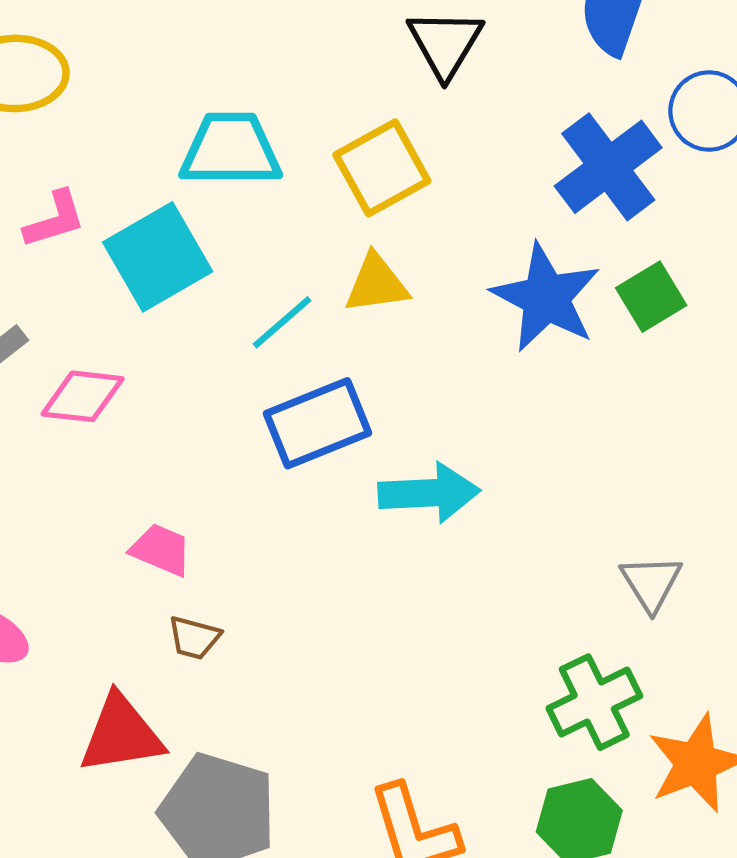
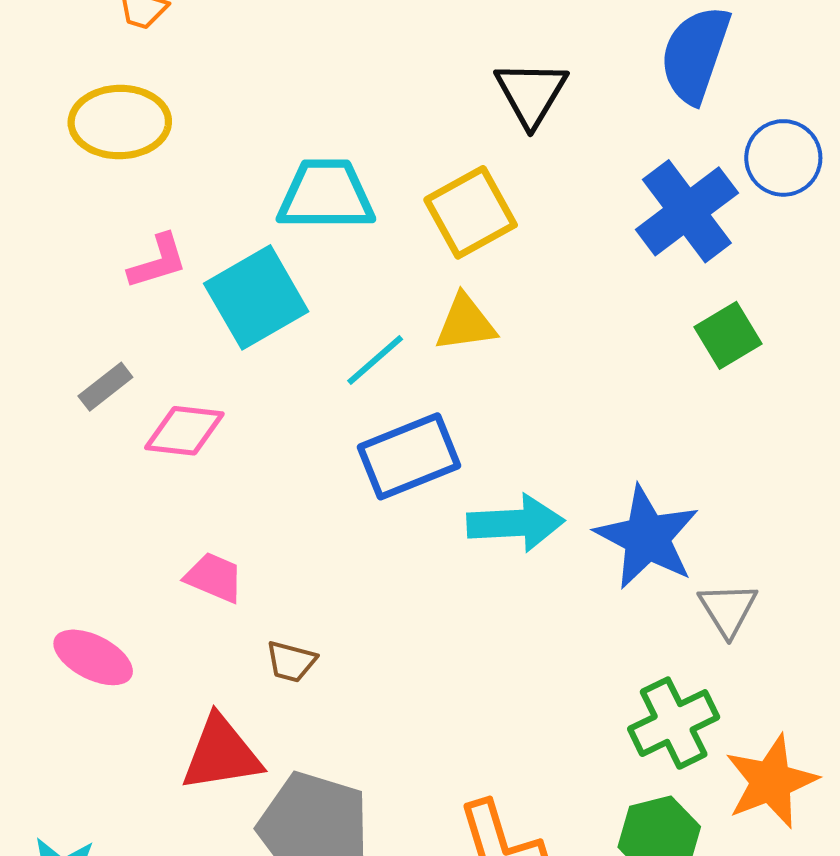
blue star: (546, 298) -> (647, 537), moved
pink trapezoid: (161, 550) -> (214, 577), moved

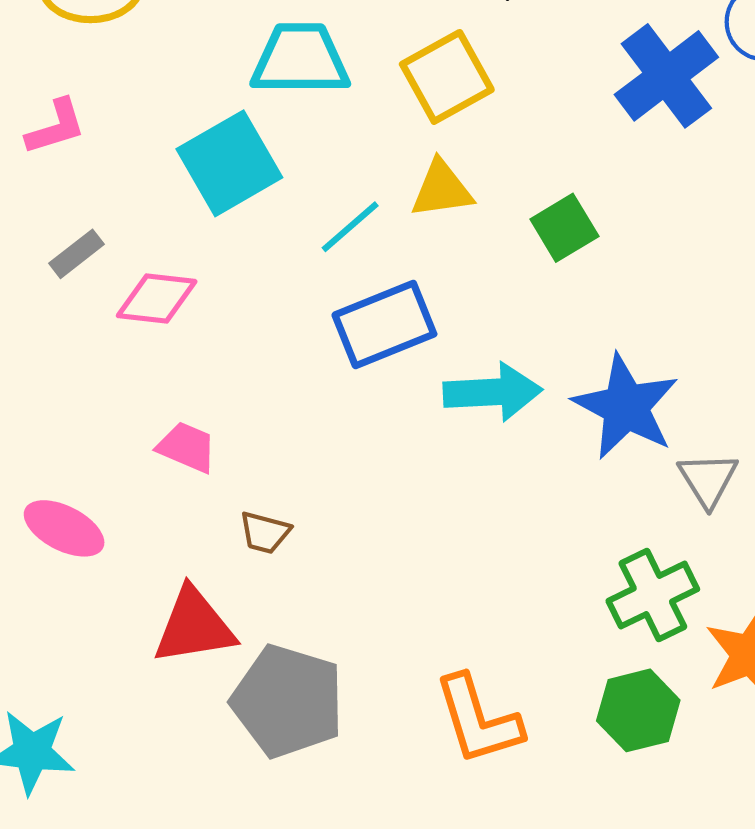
pink L-shape: (158, 262) -> (56, 127), moved
green square: (728, 335) -> (564, 228), moved

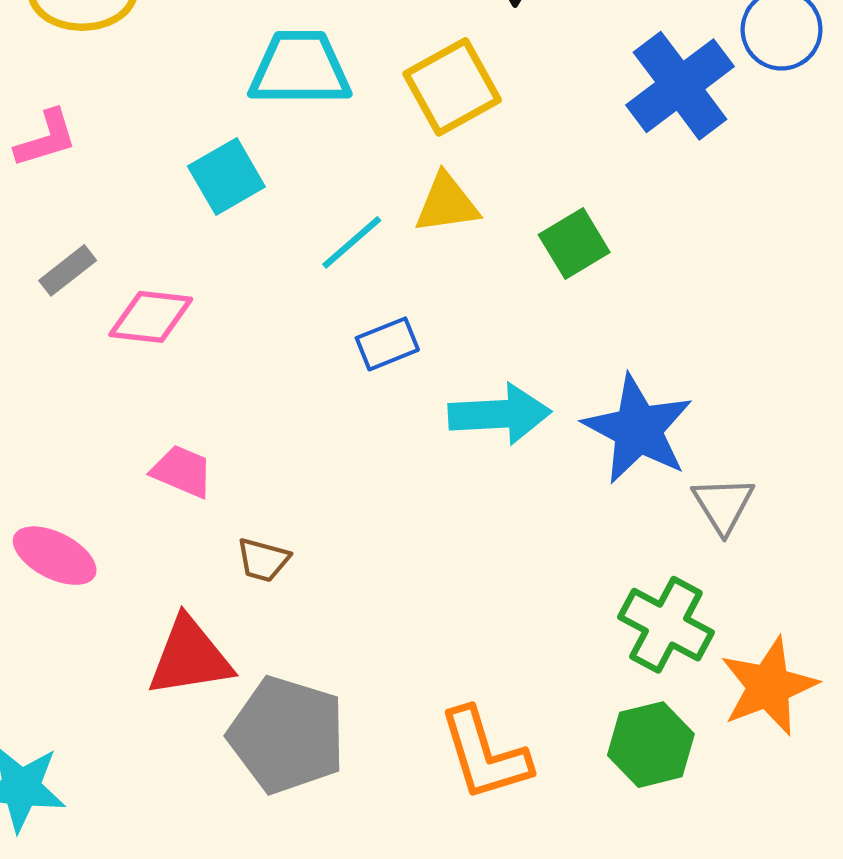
cyan square: (229, 163) -> (226, 176), size x0.7
blue rectangle: (384, 325) -> (387, 344), size x0.6
green cross: (653, 595) -> (666, 625), turned -36

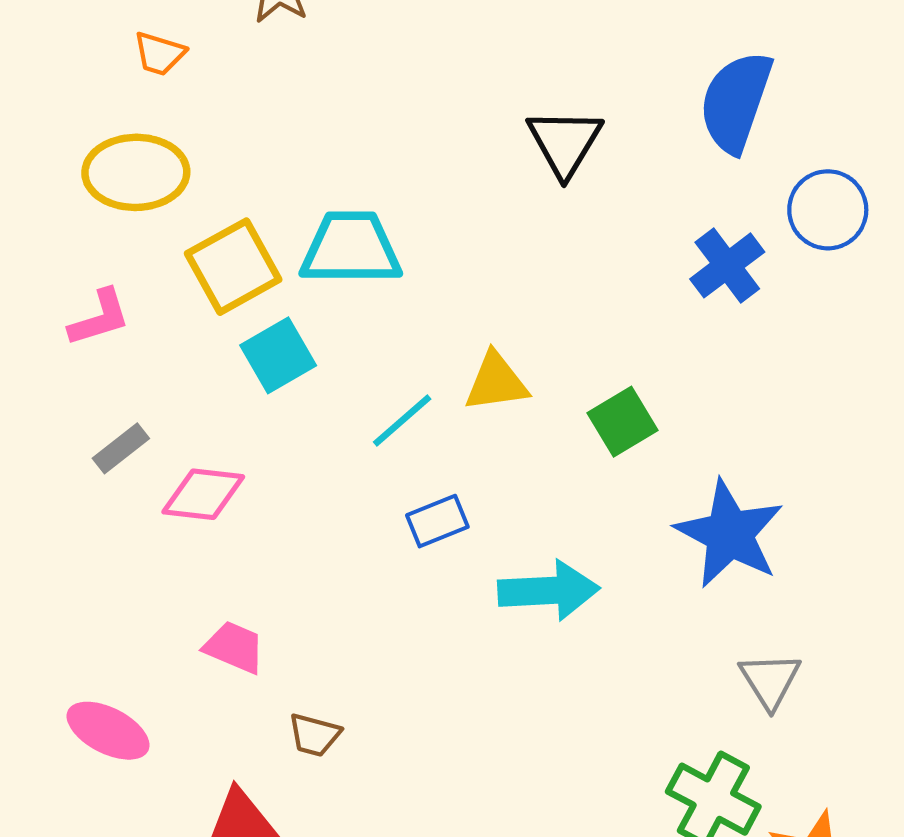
blue cross: (680, 86) -> (727, 265), size x0.7
yellow square: (452, 87) -> (233, 267), moved
blue star: (638, 429) -> (729, 534), moved

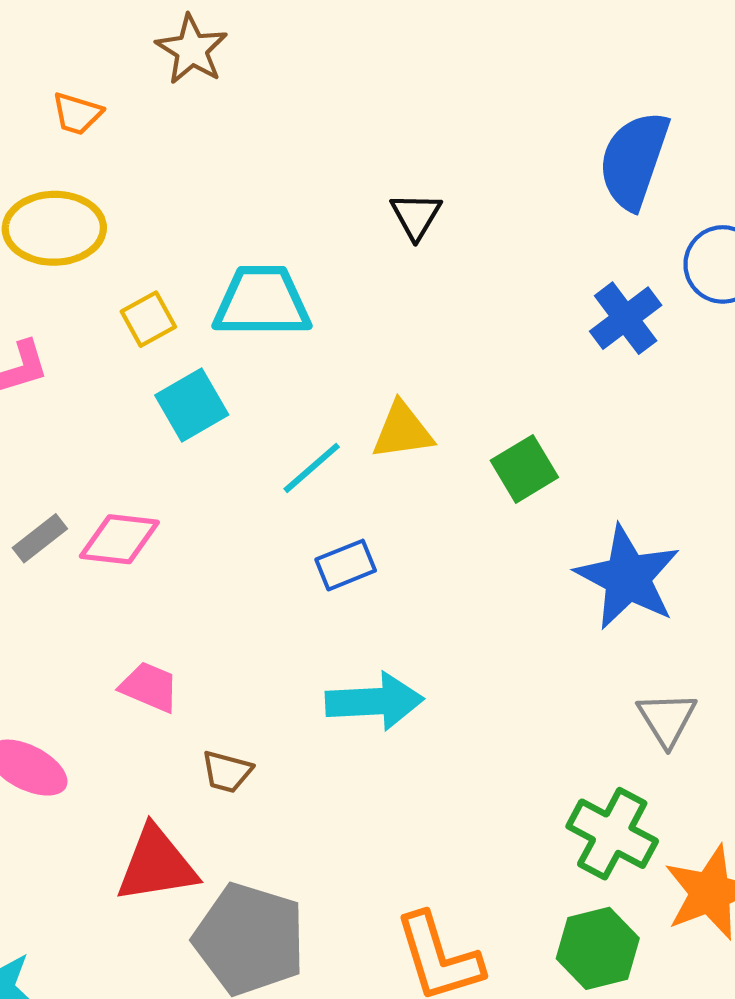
black triangle: (565, 142) -> (416, 216), moved, size x0.7
yellow square: (233, 267) -> (148, 319), size x0.6
gray rectangle: (121, 448) -> (40, 538), moved
cyan arrow: (549, 591) -> (375, 701), moved

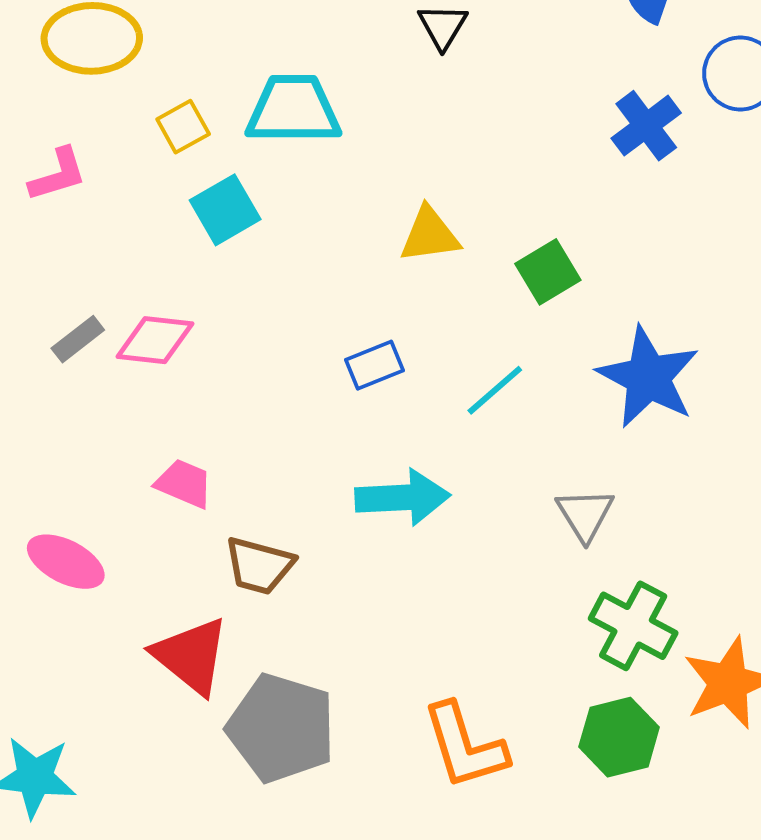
cyan line: (312, 468) -> (495, 390), moved
gray triangle: (667, 719) -> (585, 515), moved
brown trapezoid: (227, 772) -> (259, 566), size x1.4
red triangle: (157, 865) -> (191, 656), turned 48

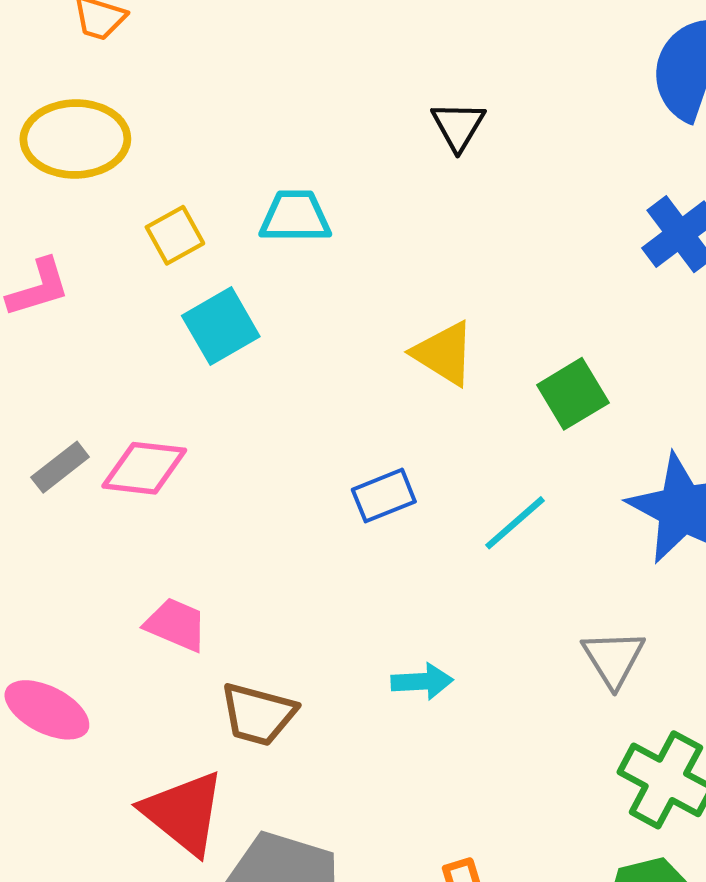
cyan trapezoid: (293, 110) -> (295, 217), size x0.7
yellow triangle: (430, 235) -> (444, 353), turned 40
cyan arrow: (403, 497) -> (422, 681), moved, size x0.6

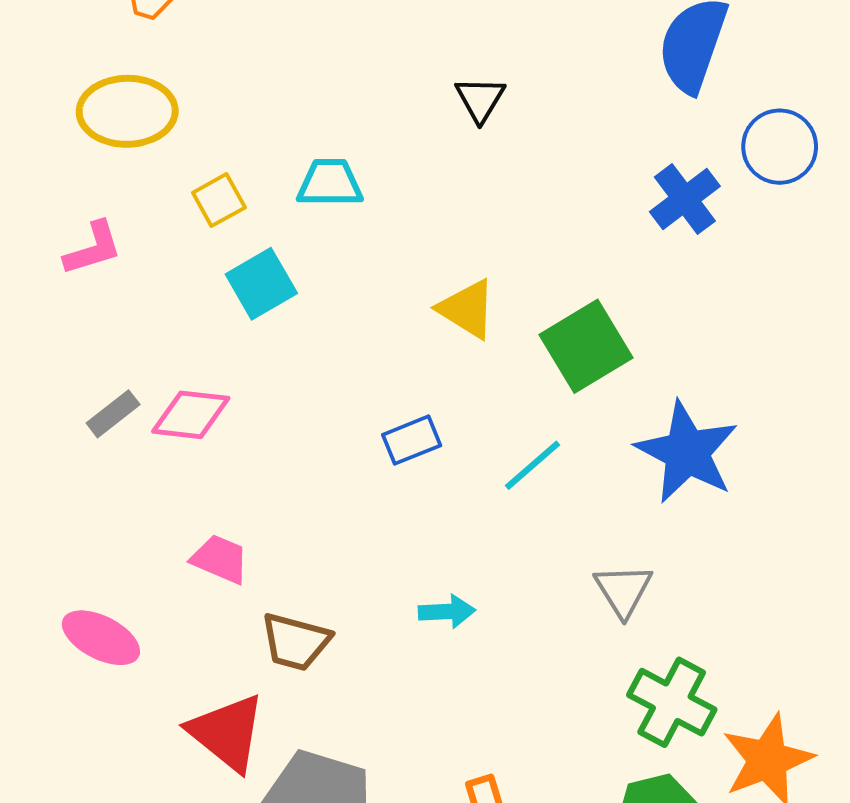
green square: (573, 394) -> (586, 346), size x1.4

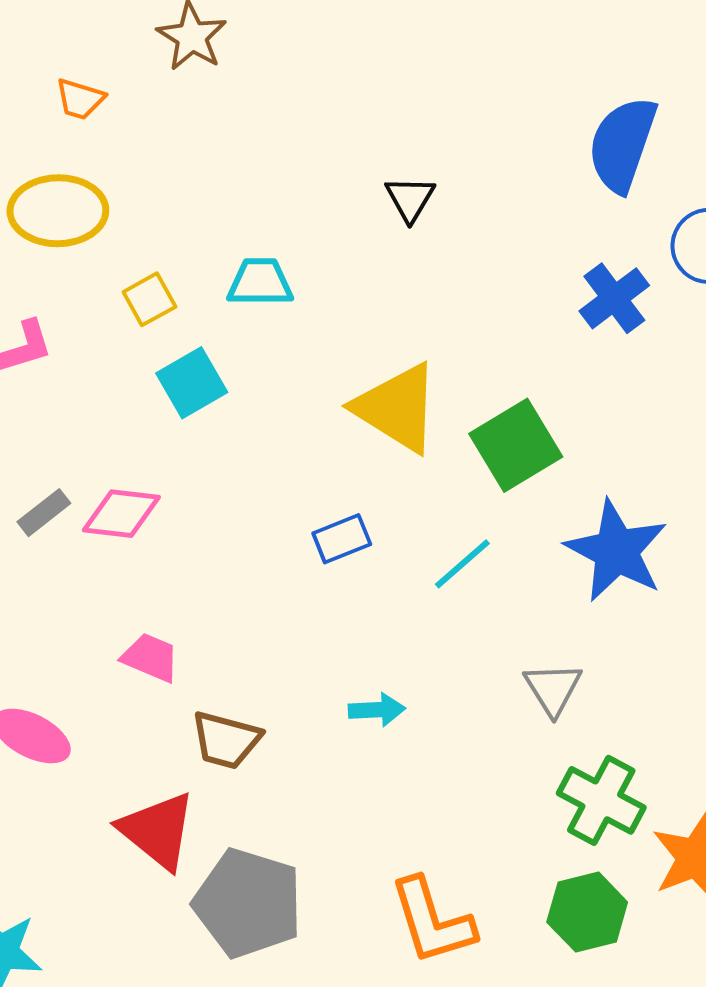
yellow triangle: (467, 309) -> (397, 408), size x1.5

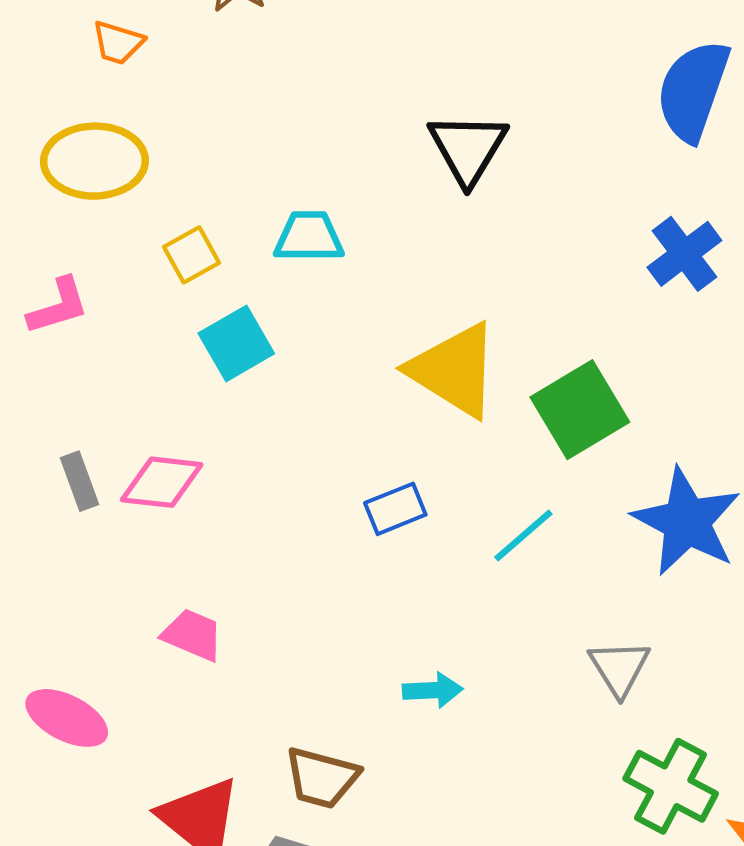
black triangle: (410, 199) -> (468, 148), size x1.5
gray rectangle: (44, 513) -> (79, 481), turned -72
brown trapezoid: (226, 740) -> (322, 778), moved

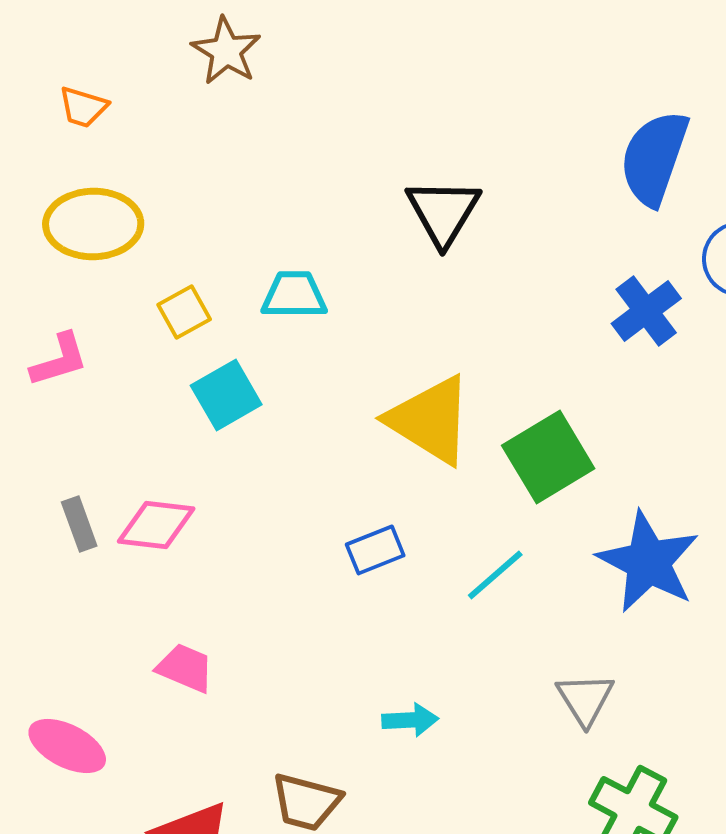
orange trapezoid: (118, 43) -> (83, 107), moved

